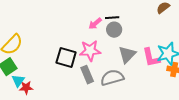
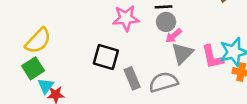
pink arrow: (95, 24) -> (174, 36), moved
pink star: (90, 51) -> (126, 18), moved

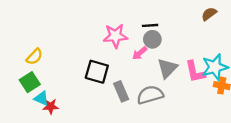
pink arrow: (174, 36) -> (140, 53), moved
yellow semicircle: (38, 41) -> (34, 57), size x0.7
cyan triangle: (46, 86) -> (41, 98), turned -42

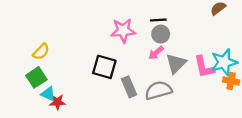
pink arrow: (140, 53) -> (156, 53), moved

